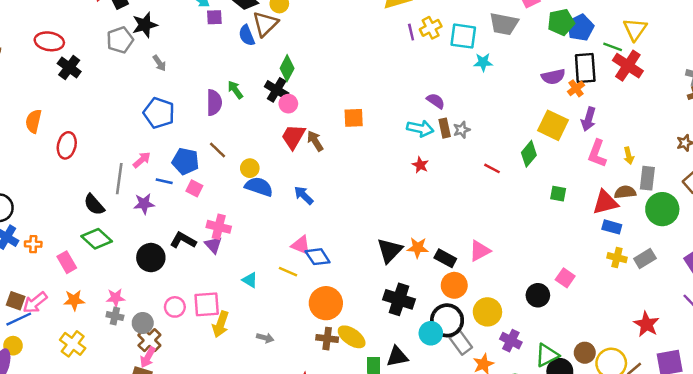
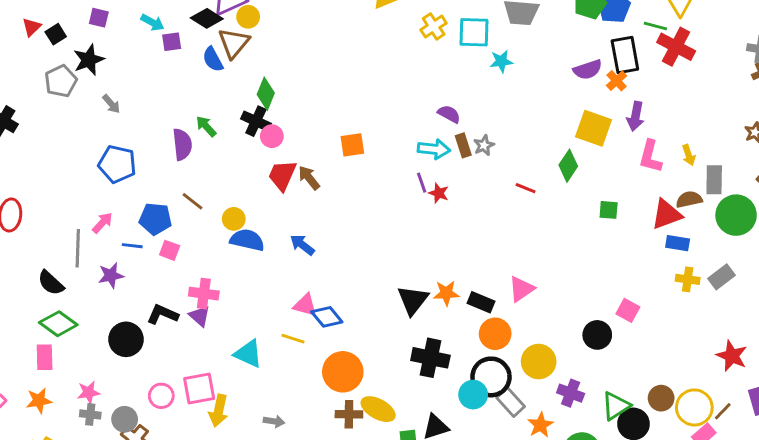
purple line: (411, 32) -> (422, 183), moved
pink rectangle: (67, 262) -> (45, 357), moved, turned 35
cyan triangle: (250, 280) -> (248, 354), size x1.5

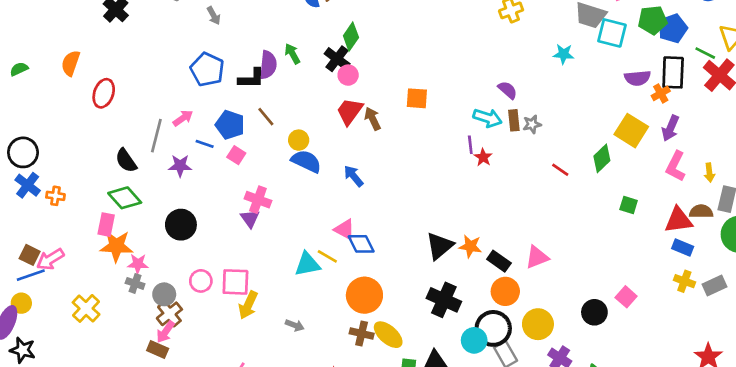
cyan square: (474, 32) -> (612, 33), moved
black L-shape: (163, 314) -> (251, 78), moved, turned 144
cyan triangle: (248, 354) -> (307, 264), moved, turned -48
orange star: (39, 401) -> (116, 246), moved, size x1.4

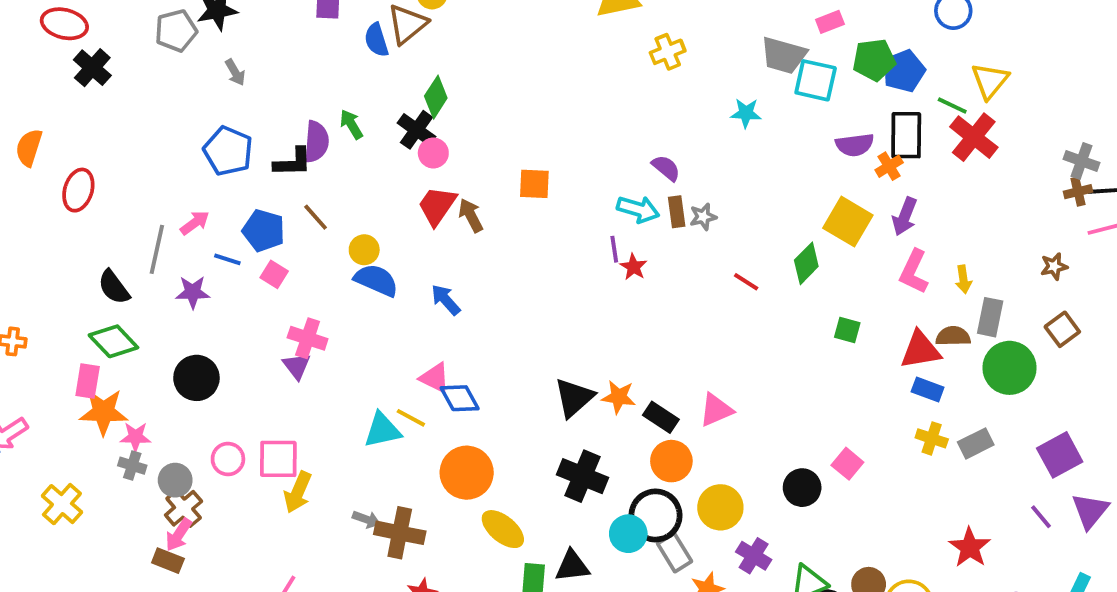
brown cross: (362, 333) -> (400, 533), moved, size x1.4

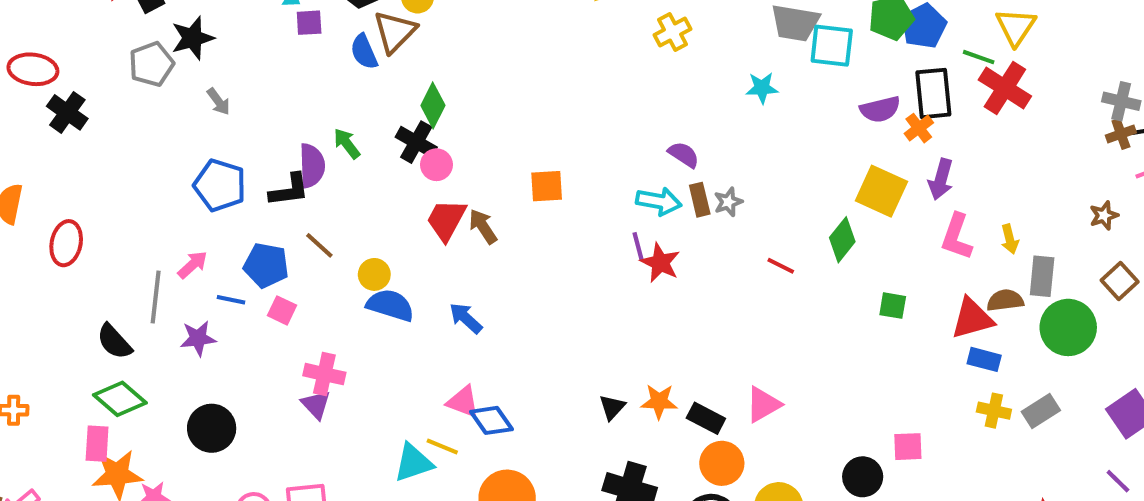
red star: (633, 267) -> (660, 263), size x1.4
black triangle: (574, 398) -> (612, 407), size x0.6
pink square: (847, 464) -> (908, 447), turned -36

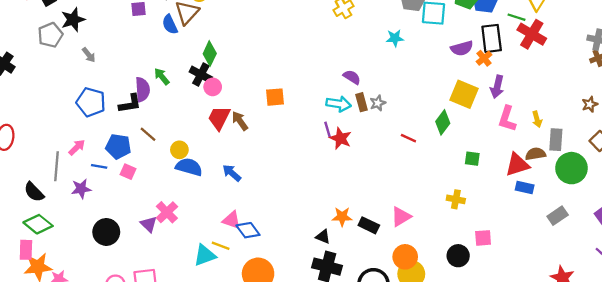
pink cross: (324, 374) -> (167, 212), moved, turned 35
black triangle: (612, 407) -> (323, 237), moved, turned -49
yellow cross: (994, 411) -> (456, 199), moved
black circle: (212, 428) -> (106, 232), moved
orange circle: (722, 463) -> (405, 257), moved

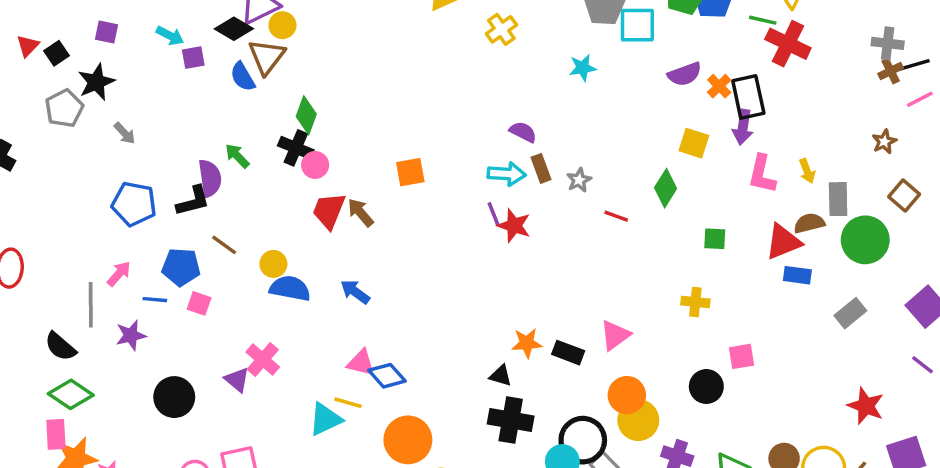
black rectangle: (492, 38) -> (748, 97), moved
yellow square: (464, 94) -> (694, 143), size x0.7
gray star: (378, 103) -> (579, 180), moved

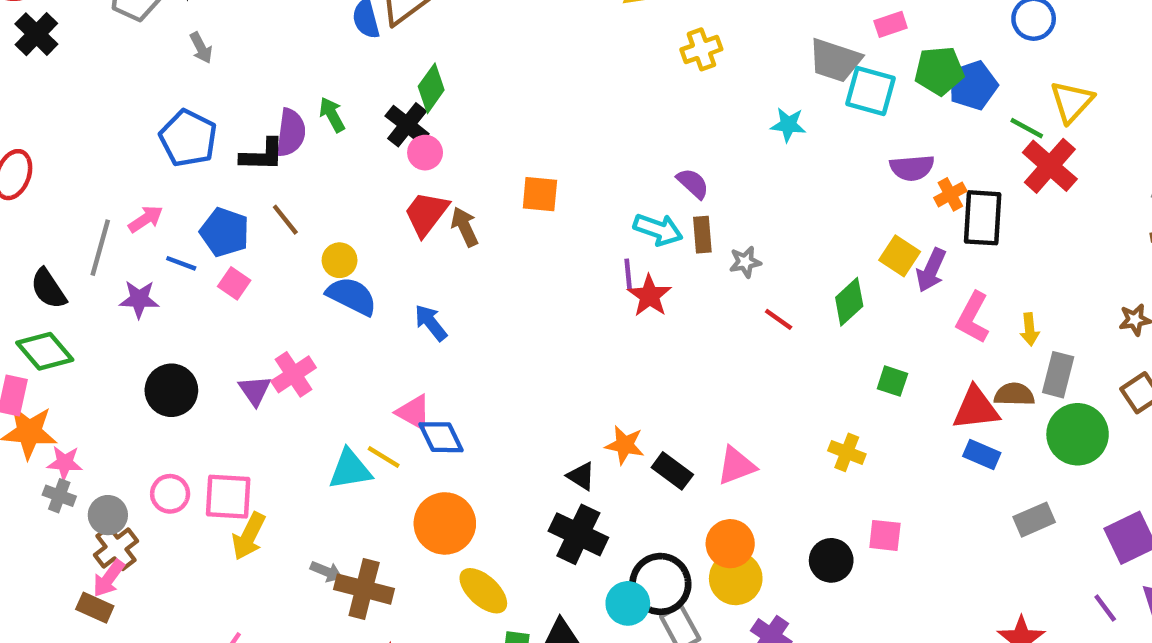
purple arrow: (743, 127) -> (931, 270), moved

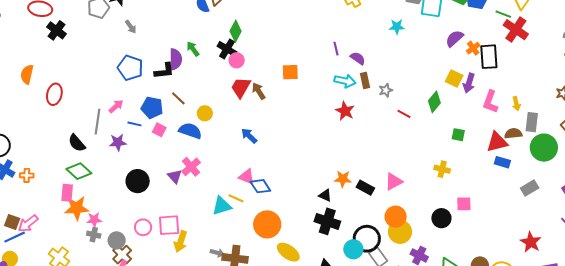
purple semicircle: (912, 168) -> (454, 39), turned 150
purple line: (628, 274) -> (336, 49), moved
blue semicircle: (352, 296) -> (190, 131), moved

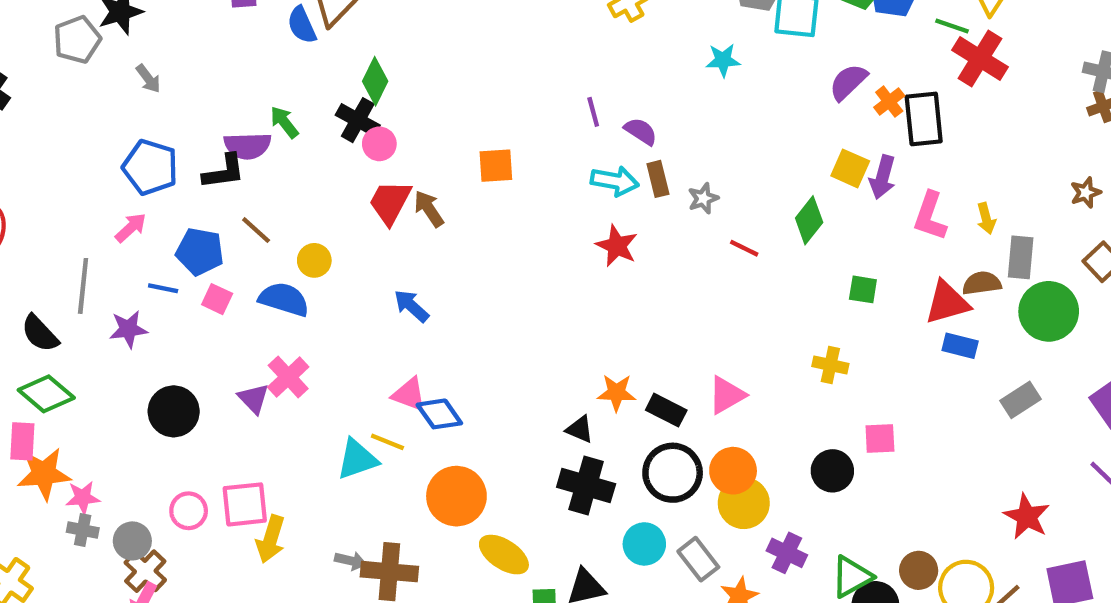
purple semicircle: (176, 59) -> (248, 146), turned 90
pink arrow: (116, 106) -> (131, 228), moved
black circle: (367, 239) -> (673, 473), moved

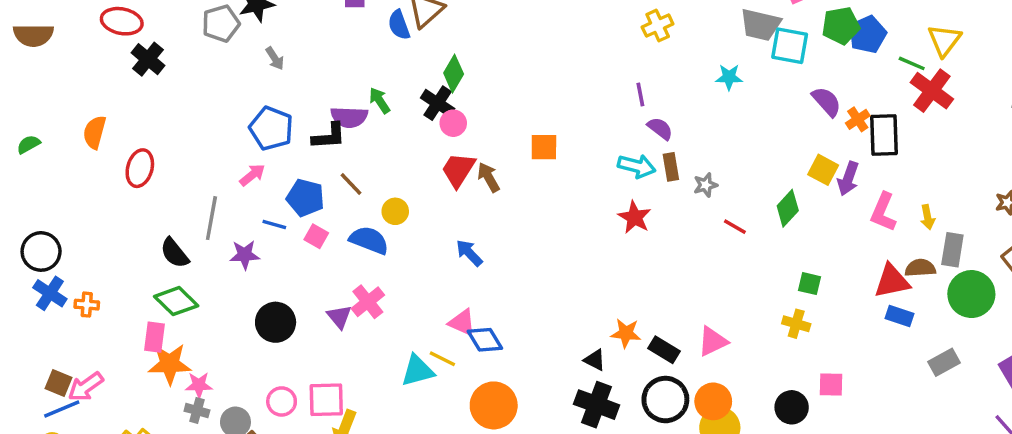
purple semicircle: (848, 82) -> (827, 102), turned 88
purple line: (593, 112) -> (640, 94), moved
green square: (863, 289) -> (809, 284), moved

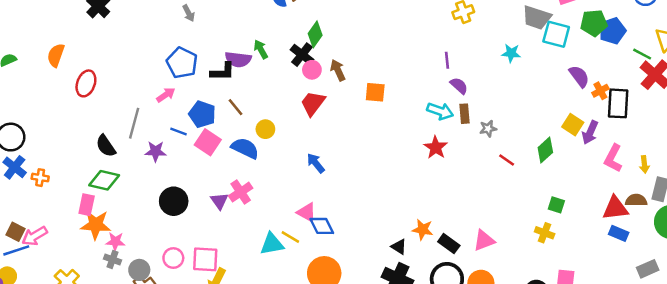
brown arrow: (489, 177) -> (338, 70), moved
pink square: (316, 236) -> (208, 142), size x1.5
green diamond: (176, 301) -> (104, 180), turned -36

